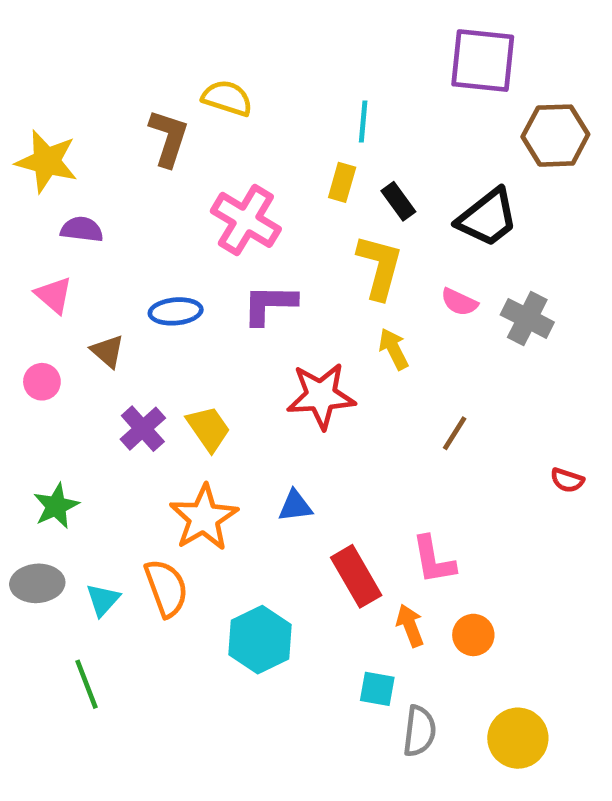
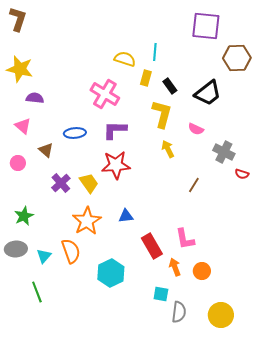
yellow semicircle: (227, 98) -> (125, 59), moved
brown L-shape: (169, 138) -> (18, 19), moved
gray cross: (527, 318) -> (224, 152), moved
red star: (321, 396) -> (116, 165), moved
red semicircle: (567, 480) -> (242, 174), moved

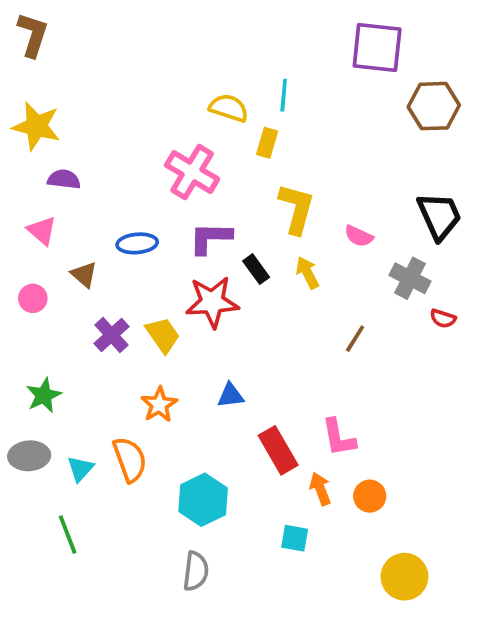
black rectangle: (170, 86) -> (256, 269), moved
black trapezoid: (208, 93) -> (439, 216), moved, turned -76
orange star: (87, 221) -> (159, 405), size x0.7
gray semicircle: (179, 312) -> (196, 571), moved

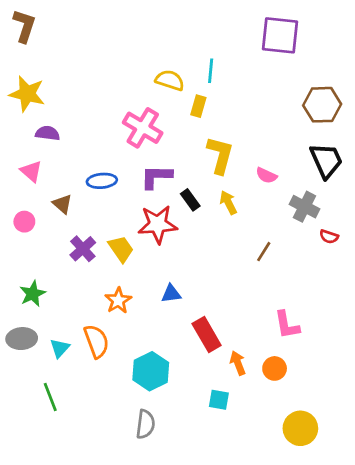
brown hexagon: (434, 106) -> (322, 105), moved
pink L-shape: (339, 438) -> (287, 325), moved

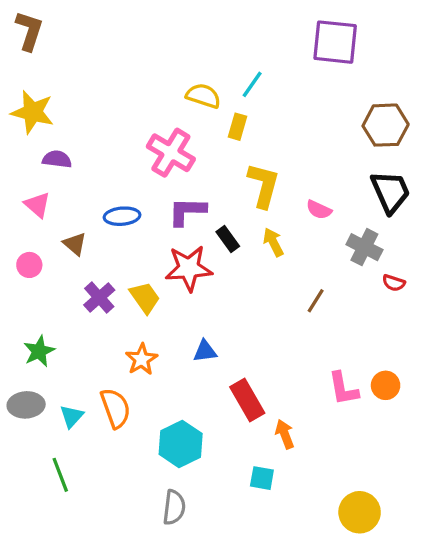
cyan line: (211, 71) -> (252, 84), turned 30
orange circle: (275, 368) -> (386, 385), moved

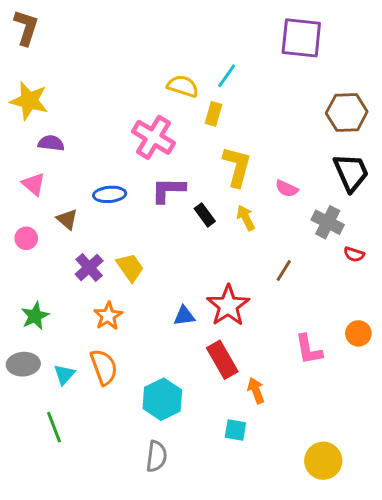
red star: (189, 268) -> (228, 306), moved, turned -30
orange star: (142, 359) -> (108, 316), moved
orange circle: (386, 385) -> (358, 333), moved

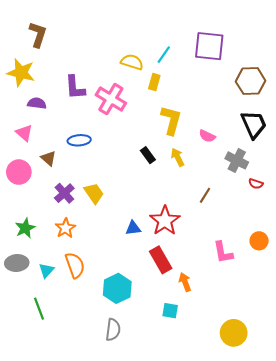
brown L-shape: (26, 28) -> (38, 34), moved
purple square: (301, 38) -> (209, 46), moved
purple L-shape: (168, 190) -> (75, 87), moved, turned -95
pink circle: (26, 238) -> (19, 172), size x1.5
orange star: (108, 316) -> (65, 228), moved

